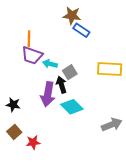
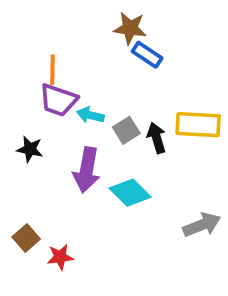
black arrow: (61, 85) -> (157, 138), moved
black star: (13, 105) -> (30, 149), moved

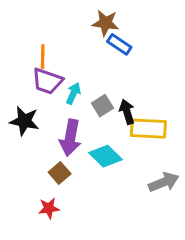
cyan arrow: (90, 115) -> (73, 93), turned 100
yellow rectangle: (198, 125) -> (148, 129), moved
black star: (30, 149) -> (24, 121), size x1.4
brown square: (26, 238) -> (60, 173), moved

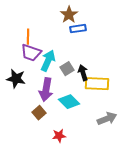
brown star: (106, 23) -> (69, 15), turned 30
blue rectangle: (119, 44) -> (78, 29), turned -42
cyan arrow: (73, 93) -> (48, 61), size x1.5
red star: (49, 208) -> (59, 136), moved

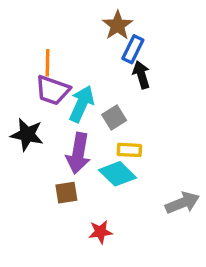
blue rectangle: (78, 29) -> (133, 49), turned -56
black arrow: (83, 73) -> (141, 75), moved
yellow rectangle: (97, 84) -> (129, 150), moved, size x0.6
brown square: (39, 113) -> (66, 193), turned 32

